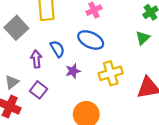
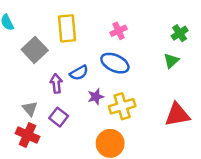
blue semicircle: (57, 49) -> (79, 73), turned 91
yellow cross: (111, 73) -> (122, 106), moved
gray triangle: (12, 82) -> (30, 109), turned -32

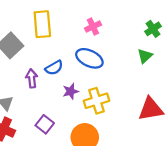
purple square: (59, 117) -> (45, 124), moved

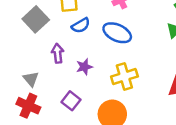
blue semicircle: (54, 68) -> (81, 25), moved
purple star: (71, 91) -> (84, 67), moved

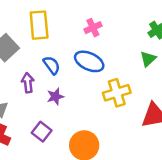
blue semicircle: (81, 25) -> (52, 65), moved, turned -96
yellow cross: (124, 77) -> (117, 93), moved

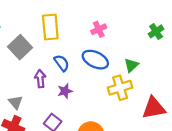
green triangle: (148, 59) -> (131, 65), moved

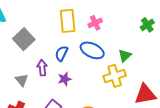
yellow rectangle: (50, 27) -> (68, 21), moved
blue semicircle: (62, 63) -> (62, 53), turned -119
gray triangle: (16, 102) -> (22, 80), moved

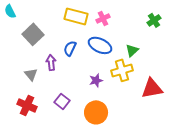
yellow rectangle: (68, 21) -> (76, 16), turned -70
purple star: (65, 79) -> (96, 80), moved

